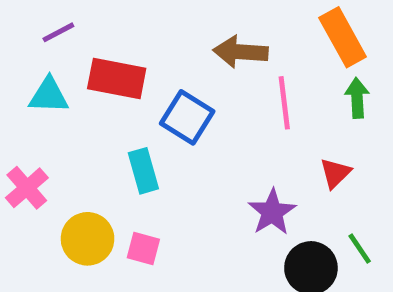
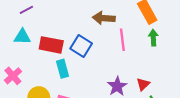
red rectangle: (117, 79) -> (51, 45), moved
red triangle: (335, 173) -> (143, 84), moved

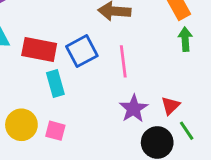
pink line: (122, 40) -> (123, 61), moved
blue square: (81, 46) -> (82, 51), turned 30

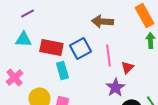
red triangle: (170, 106) -> (127, 67), moved

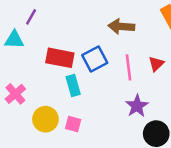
purple line: (27, 13) -> (31, 17), turned -32
cyan triangle: (23, 39) -> (14, 40), moved
red triangle: (127, 67) -> (156, 64), moved

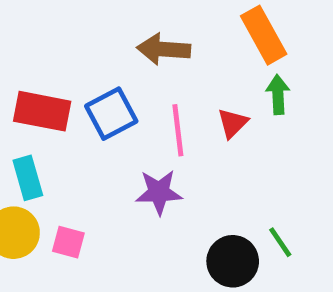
cyan rectangle: (73, 85) -> (28, 178), moved
purple star: (137, 106) -> (159, 192), moved, turned 30

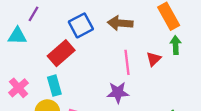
red rectangle: (42, 111) -> (61, 53), turned -52
blue square: (111, 114) -> (81, 25), moved

